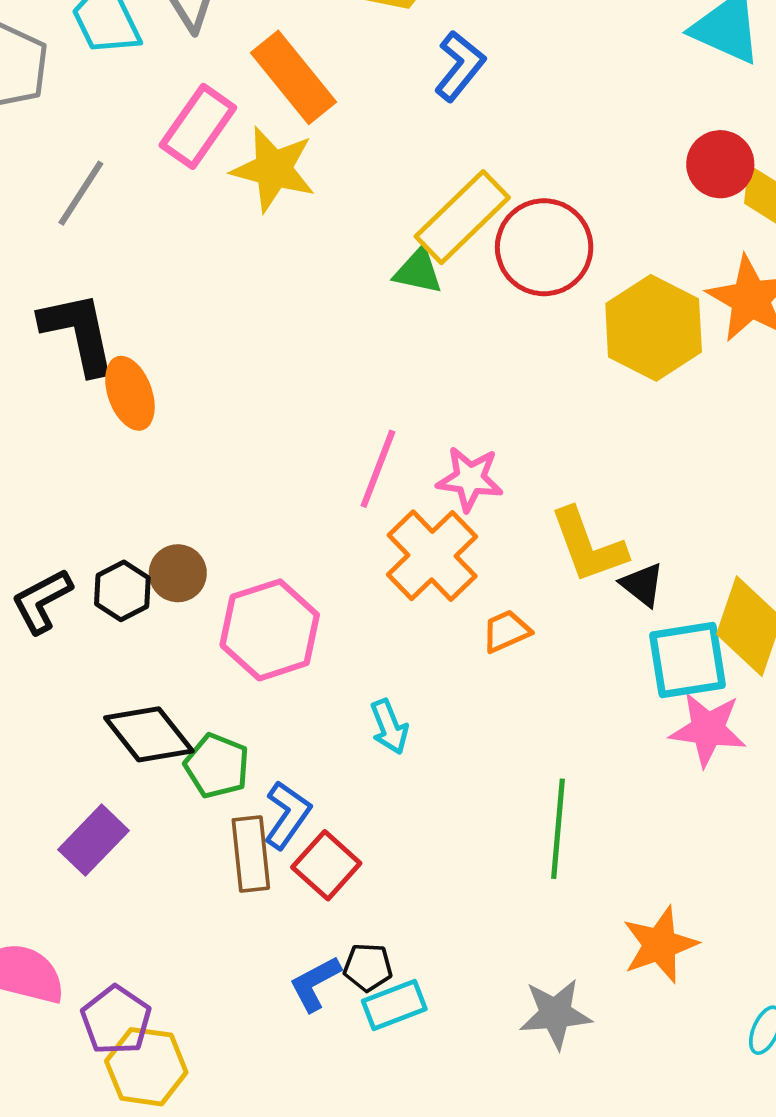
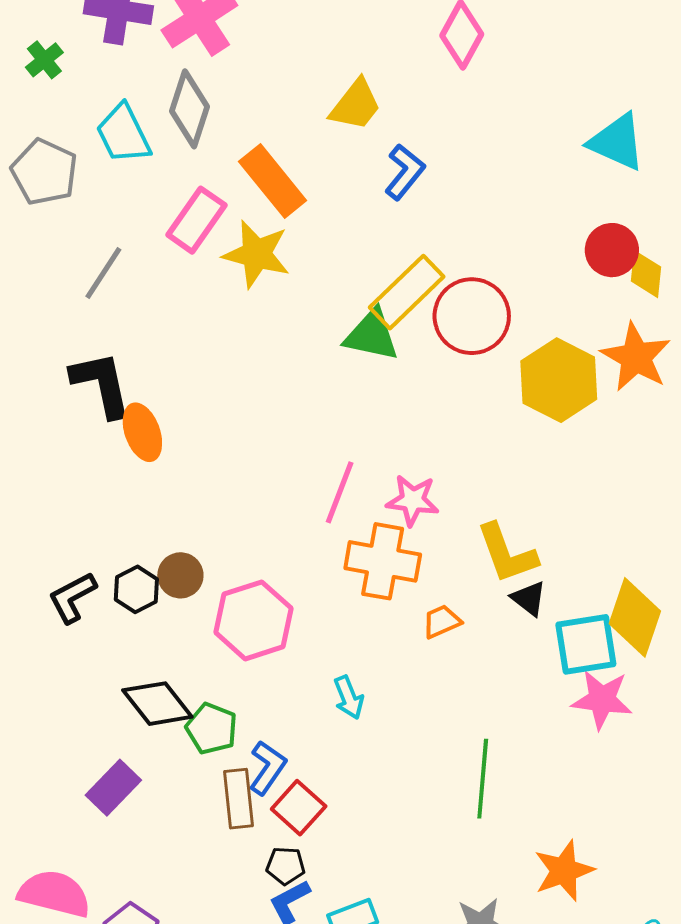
green triangle: (418, 271) -> (372, 335), size x1.4
orange cross: (432, 556) -> (383, 561), turned -36
black triangle: (642, 585) -> (529, 598), moved
black pentagon: (368, 967) -> (286, 866), moved

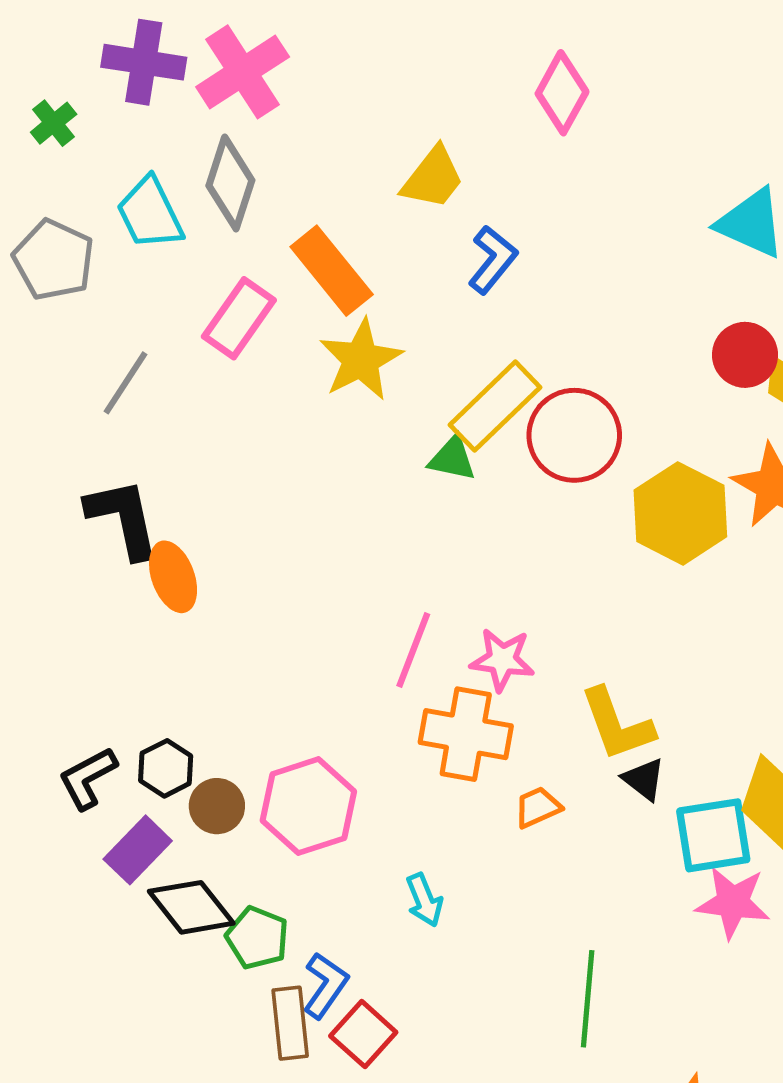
yellow star: (257, 254) -> (361, 360), moved, turned 30
green triangle: (372, 335) -> (452, 459), size x0.7
brown circle: (180, 575) -> (217, 806), moved
purple rectangle: (113, 788) -> (138, 850), moved

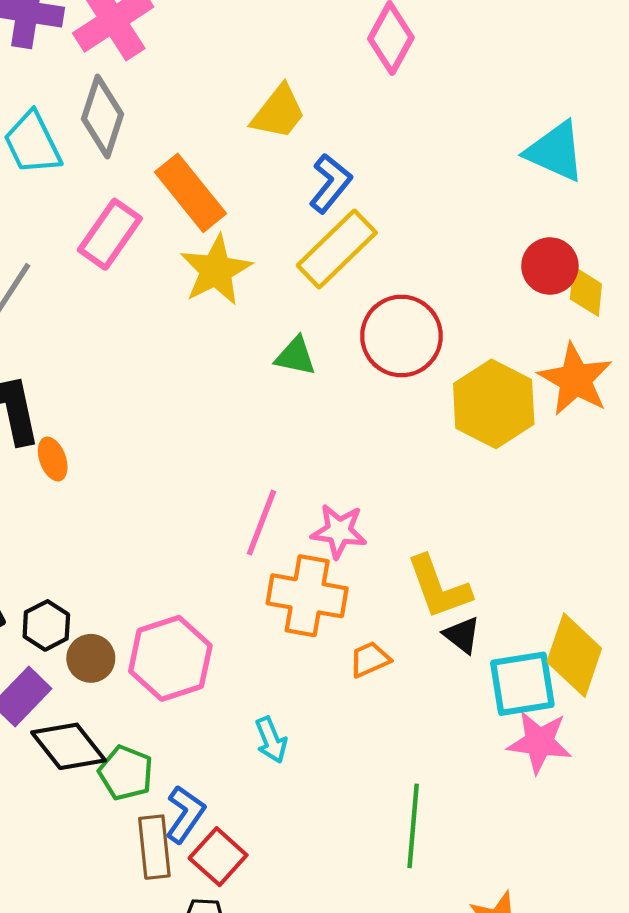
yellow rectangle: (495, 406) -> (337, 249), moved
orange ellipse: (173, 577) -> (53, 459), size x0.7

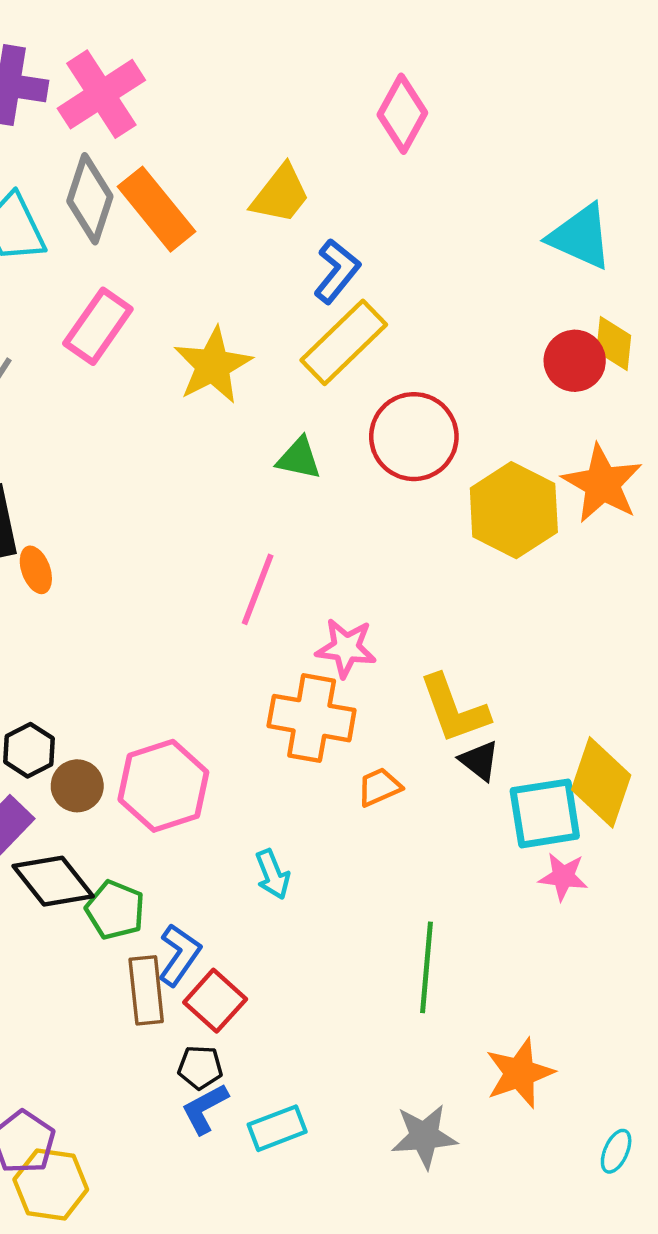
orange rectangle: (190, 193) -> (156, 209), moved
yellow diamond: (586, 291) -> (614, 344), moved
pink line: (262, 523) -> (258, 589), moved
pink star: (539, 742) -> (563, 877), size x0.7

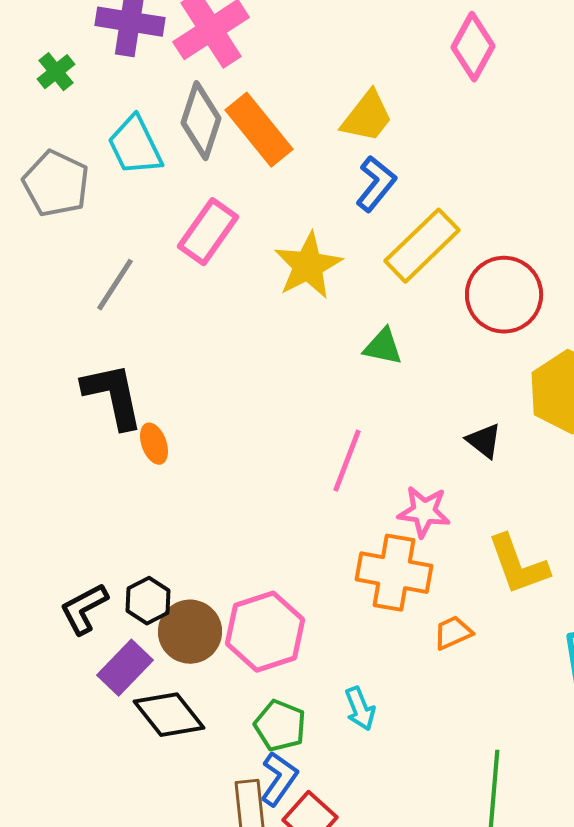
blue L-shape: (337, 271) -> (376, 184), moved
red circle: (414, 437) -> (504, 295), moved
black triangle: (479, 761) -> (484, 441), moved
brown circle: (77, 786) -> (190, 632), size x1.4
green pentagon: (115, 910) -> (280, 726), moved

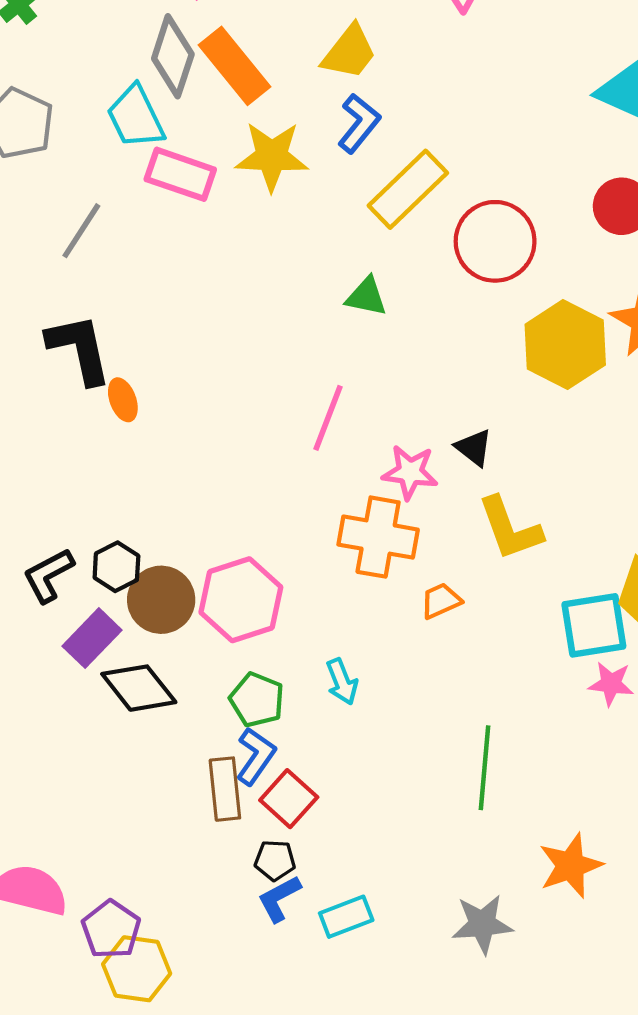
cyan trapezoid: (135, 146) -> (136, 117), moved
pink rectangle: (208, 232) -> (180, 174), turned 74
yellow star: (308, 266) -> (272, 156), moved, turned 30
black triangle: (484, 441) -> (474, 448), moved

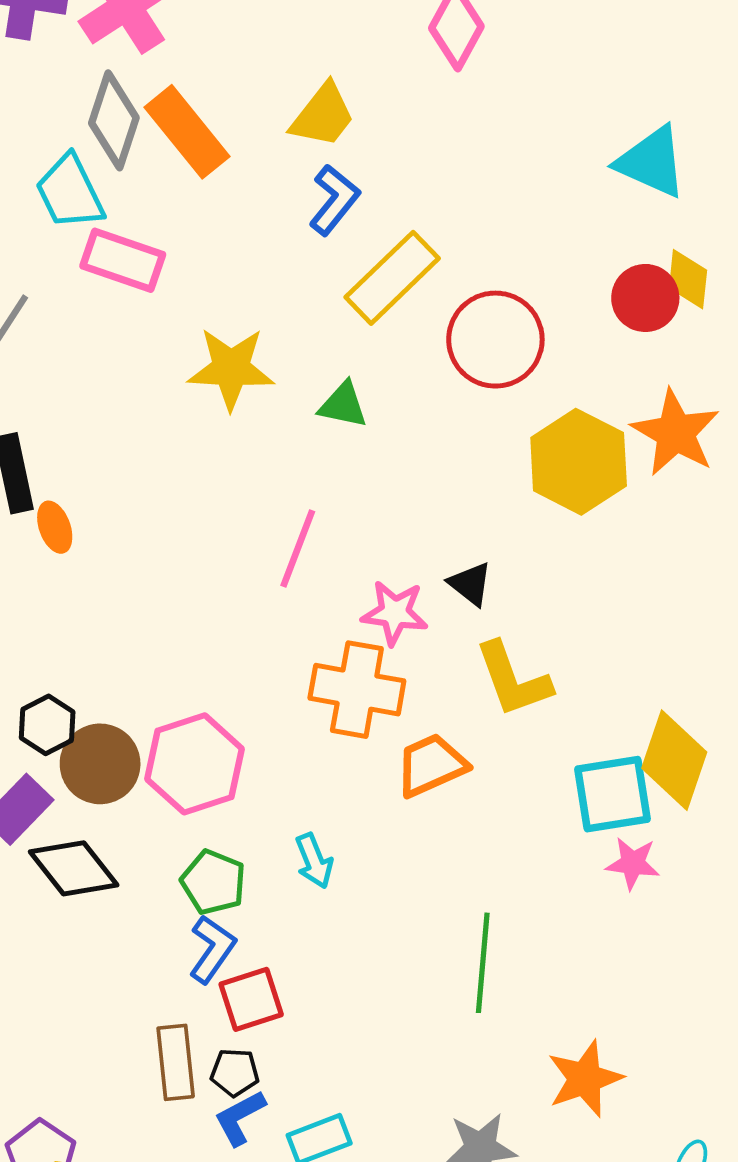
yellow star: (272, 156) -> (231, 369), moved
orange trapezoid: (441, 601) -> (431, 765), size x1.5
brown rectangle: (225, 789) -> (176, 1062), moved
red square: (289, 799) -> (251, 999), turned 30

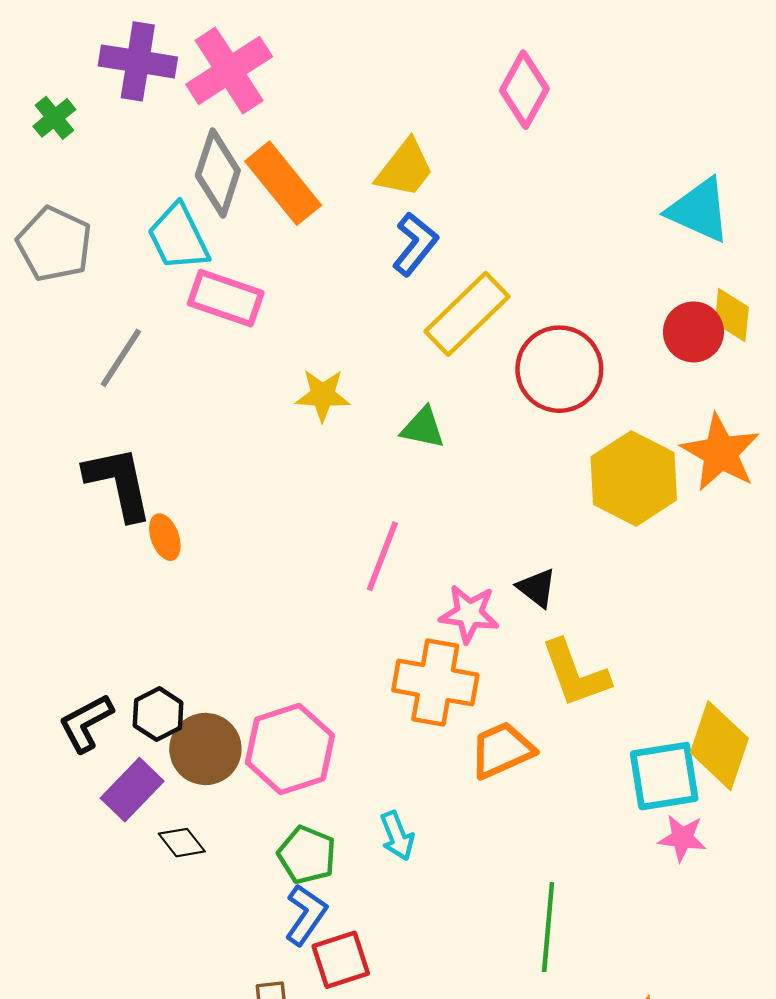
yellow star: (231, 369) -> (323, 395), size x0.7
black diamond: (74, 868) -> (182, 843), size x0.6

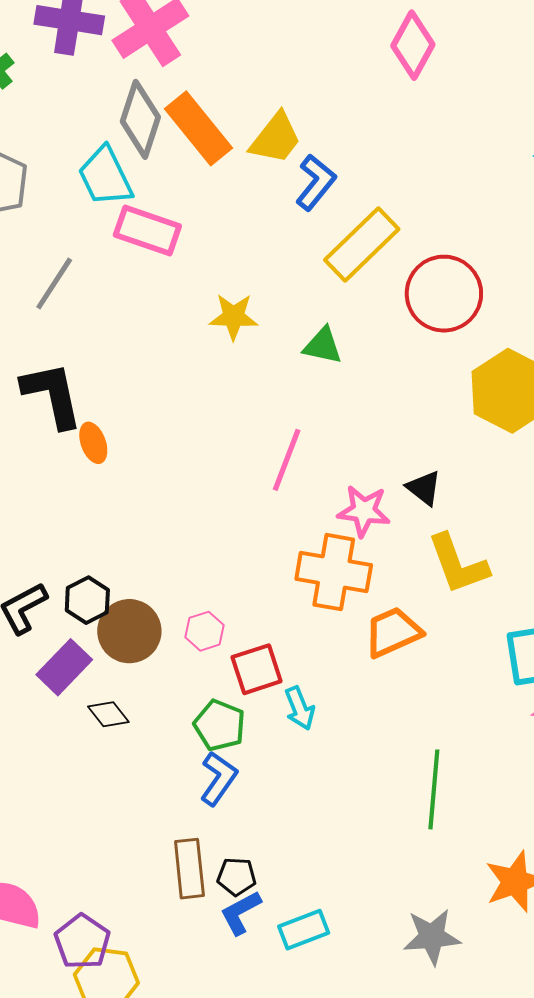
yellow trapezoid: (405, 169) -> (276, 138), moved
pink hexagon: (290, 749) -> (204, 631), size x0.5
red square: (341, 960) -> (257, 669), moved

